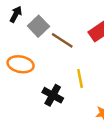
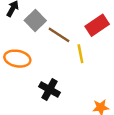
yellow line: (80, 79) -> (80, 54), moved

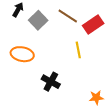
brown line: (59, 35) -> (68, 16), moved

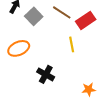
orange ellipse: (22, 54) -> (19, 48), turned -35

